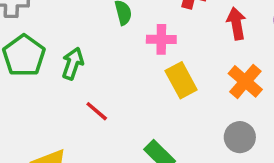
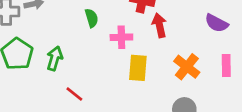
red arrow: (236, 23) -> (159, 25), moved
yellow rectangle: (181, 80) -> (138, 68), turned 35

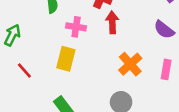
yellow rectangle: (138, 68) -> (66, 59), moved

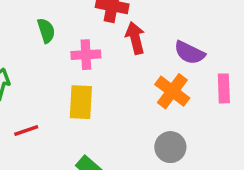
purple semicircle: (164, 30) -> (189, 53), moved
red line: (24, 70) -> (26, 130), turned -56

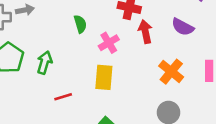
purple semicircle: (189, 53) -> (183, 27), moved
pink cross: (86, 55) -> (109, 43), turned -30

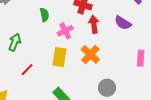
orange cross: (171, 72) -> (90, 55), moved
red line: (63, 97) -> (27, 70), turned -32

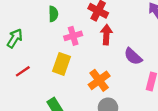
purple semicircle: (123, 23) -> (133, 56), moved
orange cross: (90, 55) -> (99, 80), moved

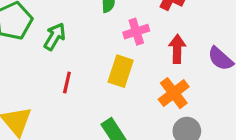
red arrow: (106, 35) -> (177, 49), moved
red line: (23, 71) -> (67, 82), turned -42

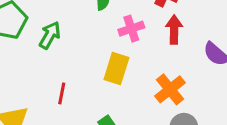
red arrow: (177, 49) -> (174, 29), moved
red line: (67, 82) -> (62, 93), moved

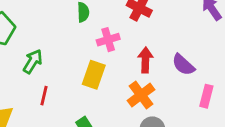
red arrow: (174, 29) -> (145, 60), moved
green arrow: (50, 35) -> (33, 61), moved

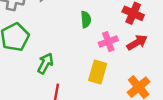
red arrow: (145, 60) -> (137, 42), moved, turned 60

